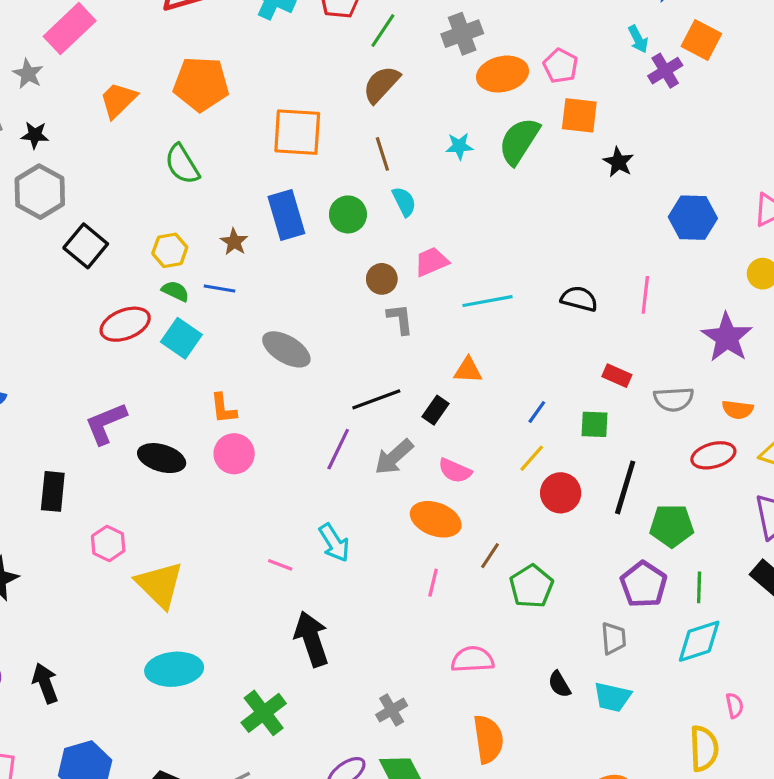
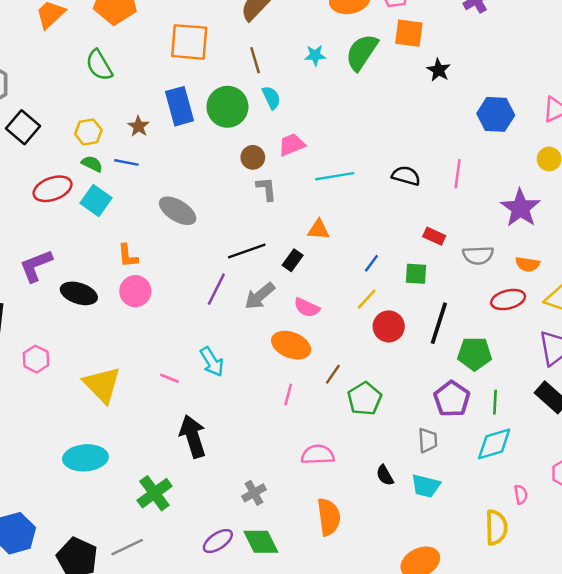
green circle: (348, 214) -> (227, 107), size x1.4
yellow triangle: (160, 585) -> (102, 385), moved

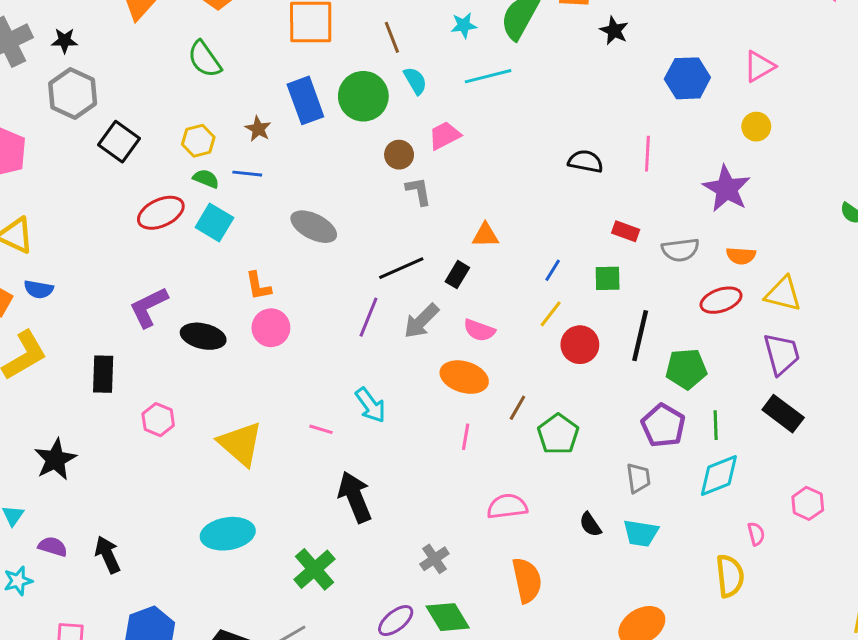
cyan line: (335, 176) -> (488, 76), moved

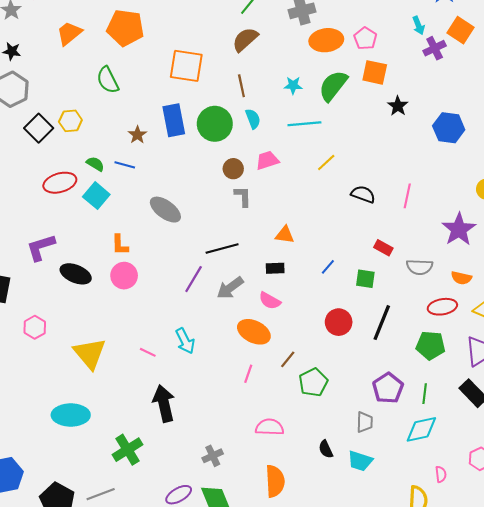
blue hexagon: (687, 78) -> (449, 128), moved
yellow hexagon: (198, 141) -> (70, 121), moved
black rectangle: (457, 275) -> (275, 268), moved, turned 48
yellow line: (551, 314) -> (326, 162), moved
green pentagon: (686, 369) -> (431, 345), moved

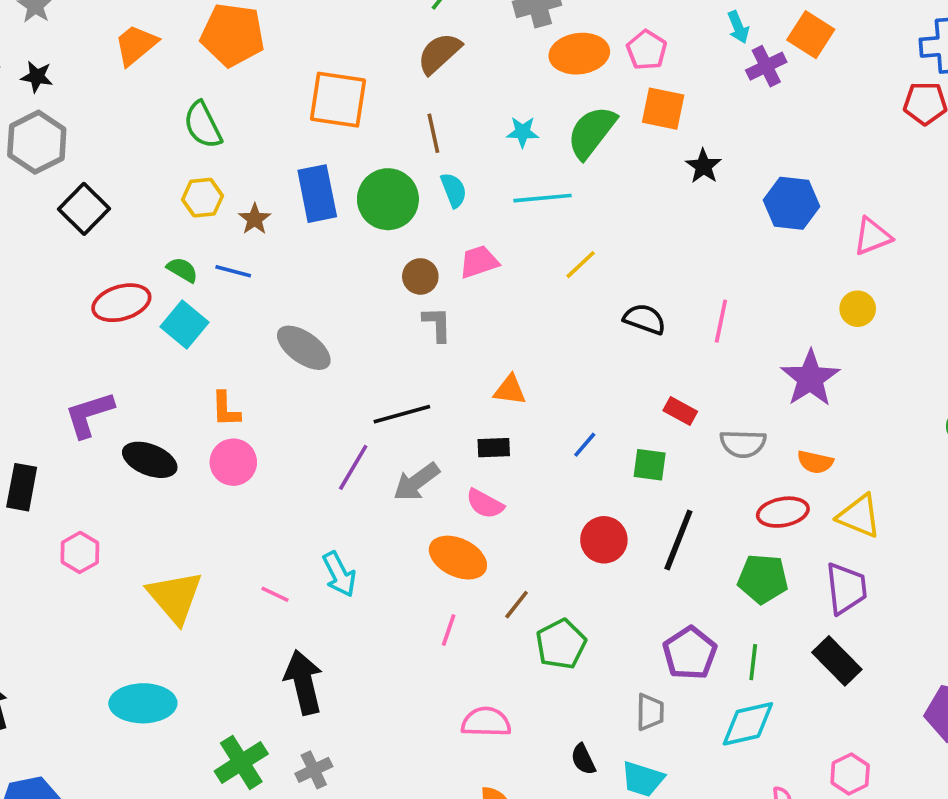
yellow hexagon: (70, 121) -> (203, 198), moved
gray cross: (213, 456) -> (314, 770), moved

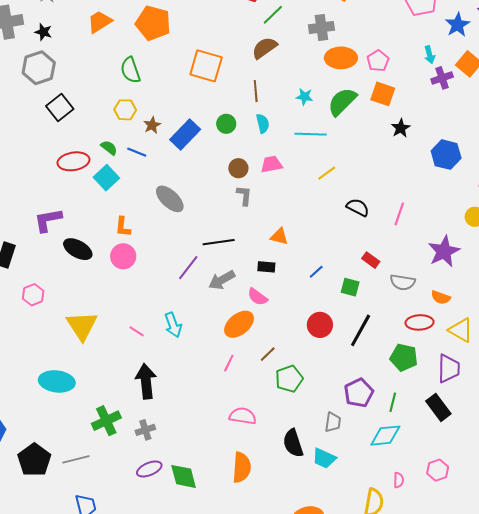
blue rectangle: (317, 194) -> (185, 134), moved, turned 48
green circle: (388, 199) -> (226, 124), size x0.6
orange ellipse: (458, 558) -> (239, 324), turned -72
black semicircle: (583, 759) -> (293, 443), size x1.6

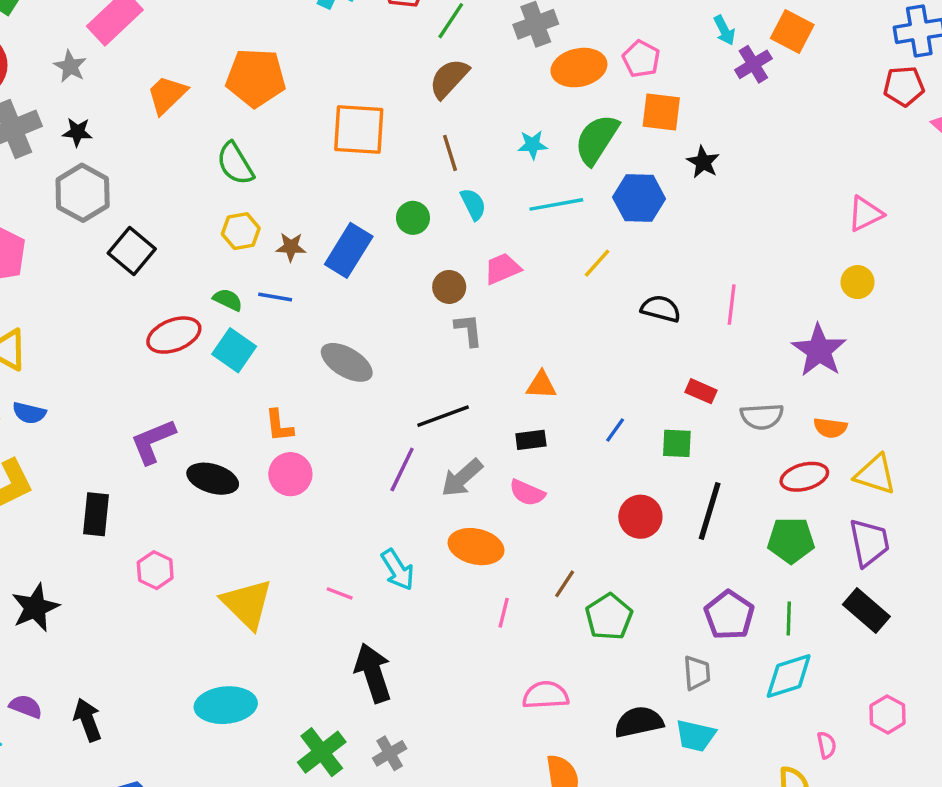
brown star: (152, 125) -> (291, 247), turned -30
blue hexagon: (446, 155) -> (639, 198), moved
orange ellipse: (239, 324) -> (476, 547), moved, turned 64
black semicircle: (293, 443) -> (639, 722), turned 108

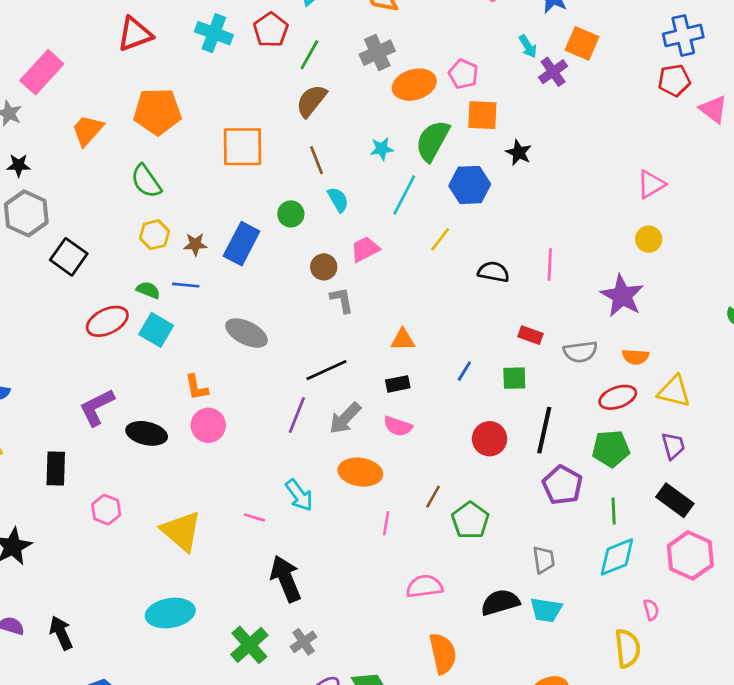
cyan line: (556, 204) -> (404, 195), turned -48
purple trapezoid: (869, 543) -> (673, 446), size x0.7
purple pentagon: (729, 615) -> (562, 485), moved
pink hexagon: (888, 714) -> (690, 555), moved, size x1.6

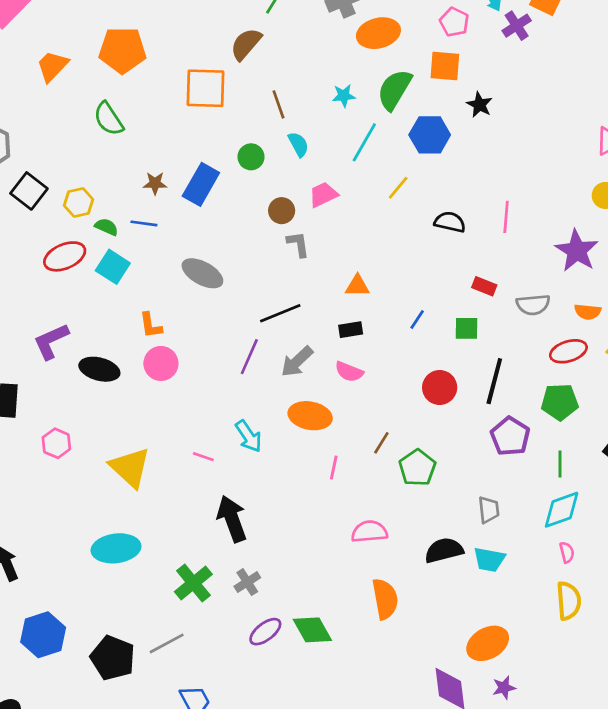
pink pentagon: (463, 74) -> (454, 22), moved
brown semicircle: (311, 101) -> (246, 44), moved
yellow hexagon: (154, 235) -> (79, 203), moved
pink semicircle: (651, 610) -> (567, 552), moved

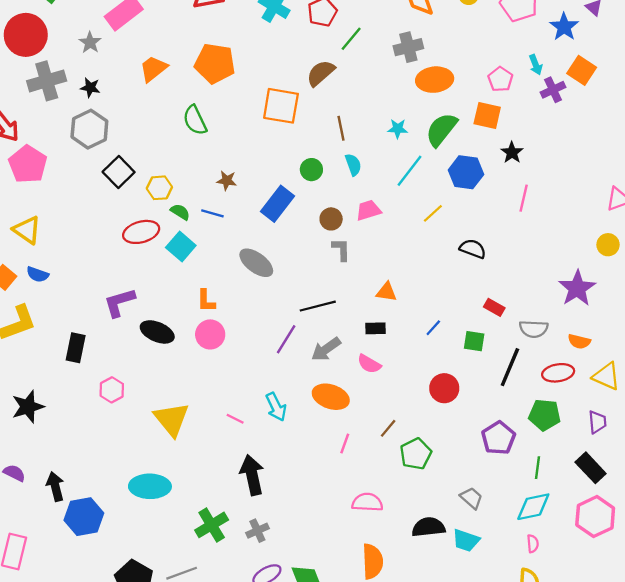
blue rectangle: (201, 184) -> (278, 204), moved
pink line: (506, 217) -> (524, 198), moved
black line: (494, 381) -> (510, 367), moved
gray trapezoid: (489, 510) -> (471, 498), turned -50
blue hexagon: (43, 635) -> (84, 517), moved

